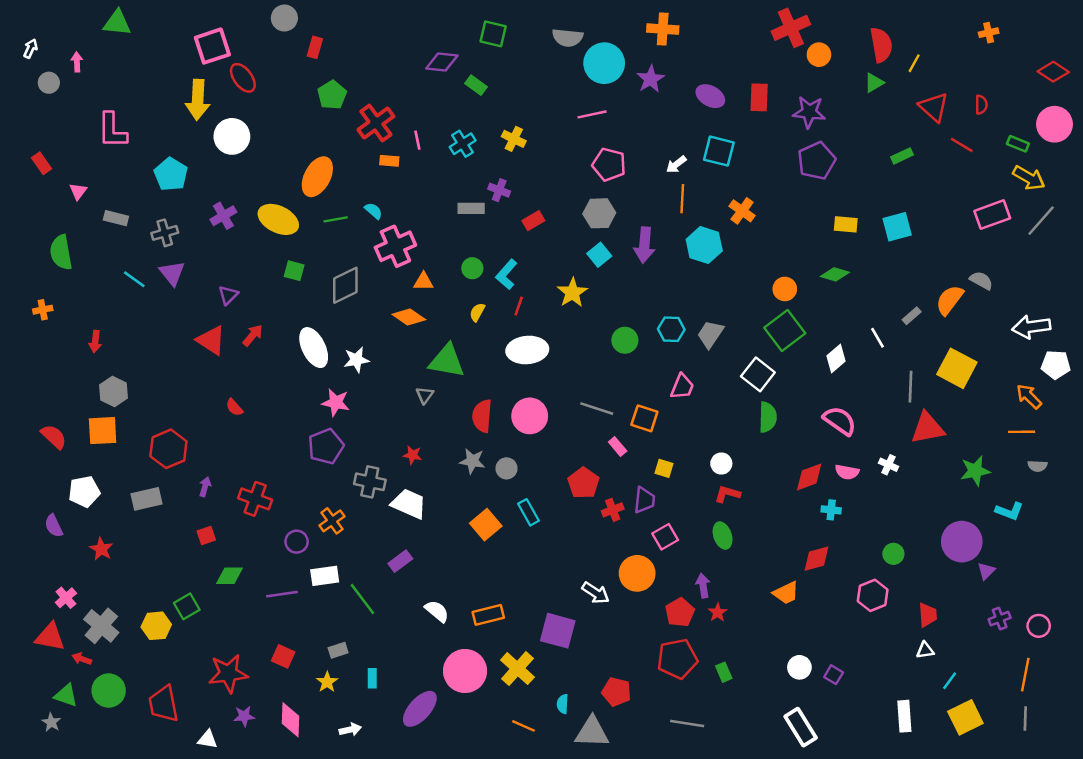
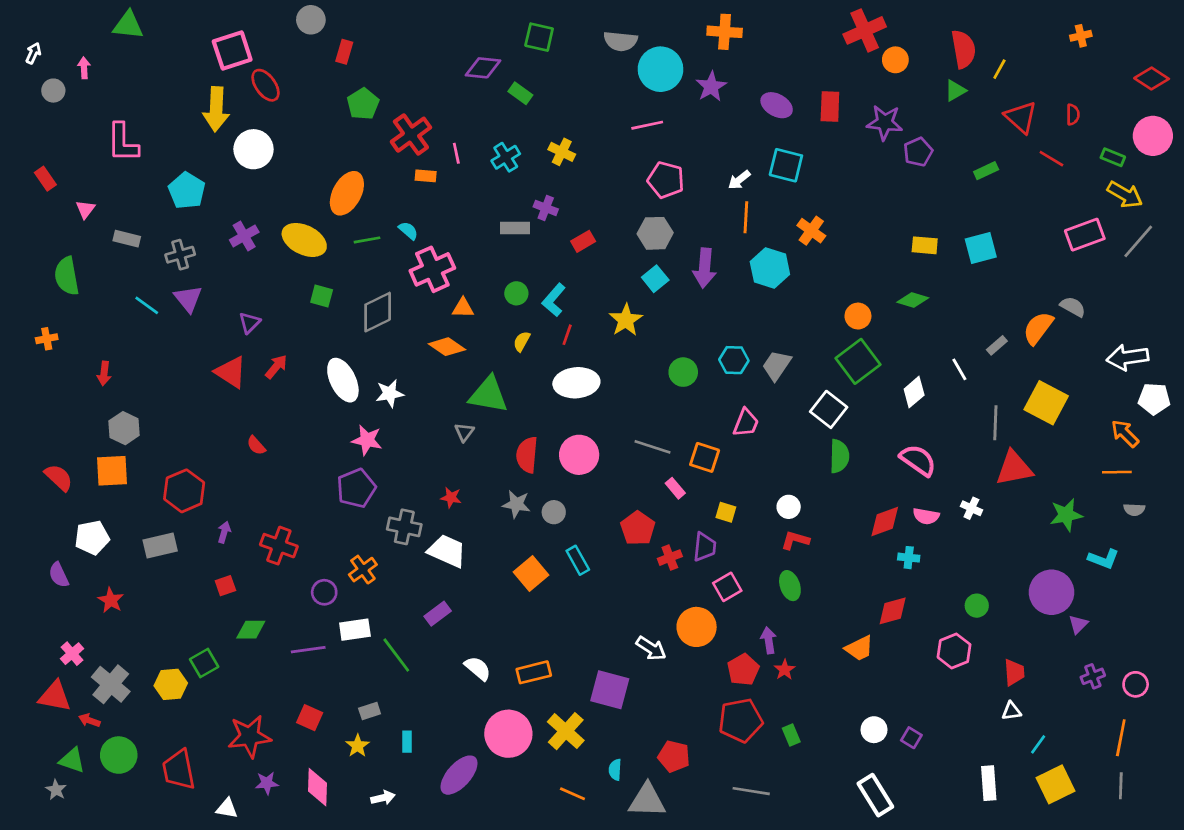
purple pentagon: (817, 161) -> (918, 152), moved, size x0.7

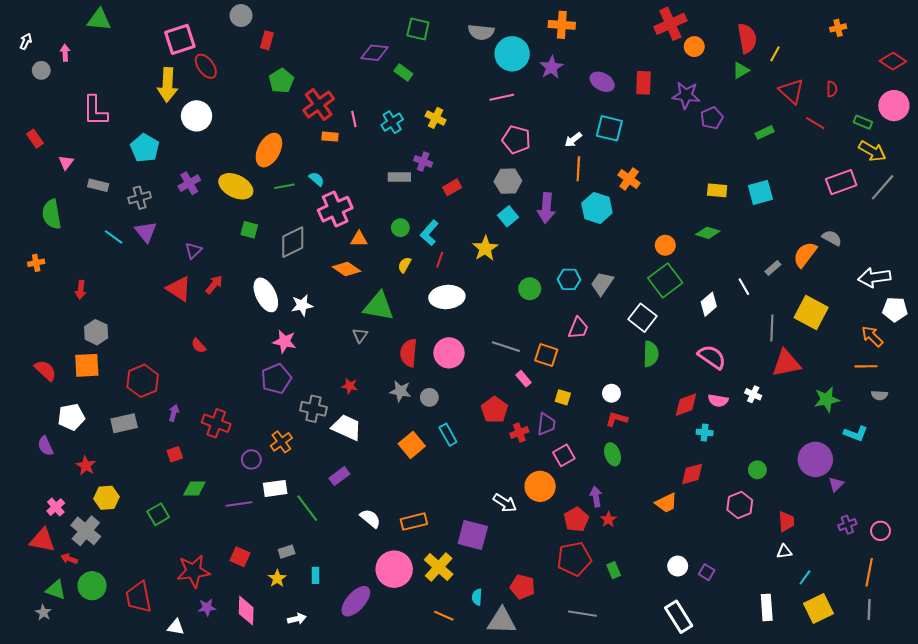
yellow hexagon: (171, 684) -> (106, 498), moved

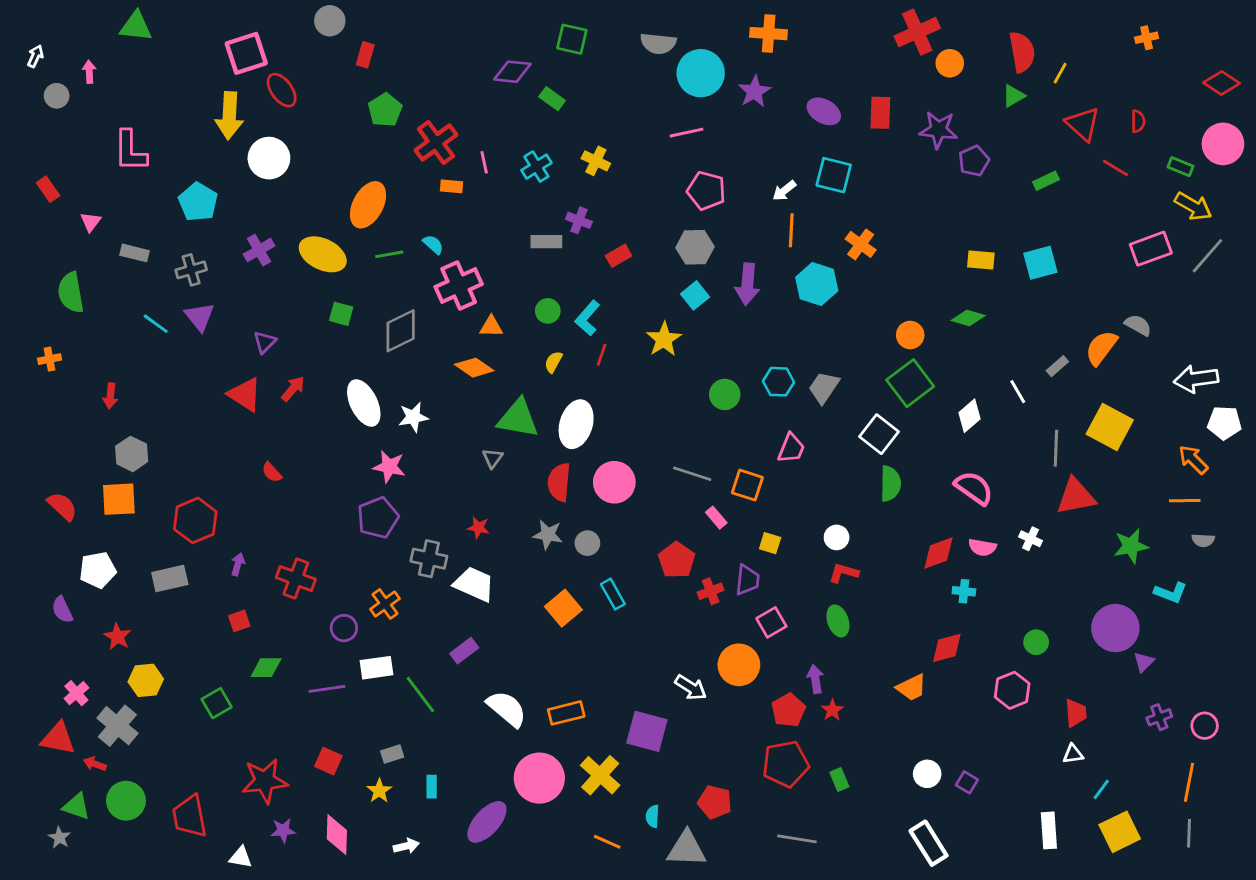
white ellipse: (447, 297) -> (576, 424), moved, turned -68
white semicircle: (370, 518) -> (507, 709), size x1.4

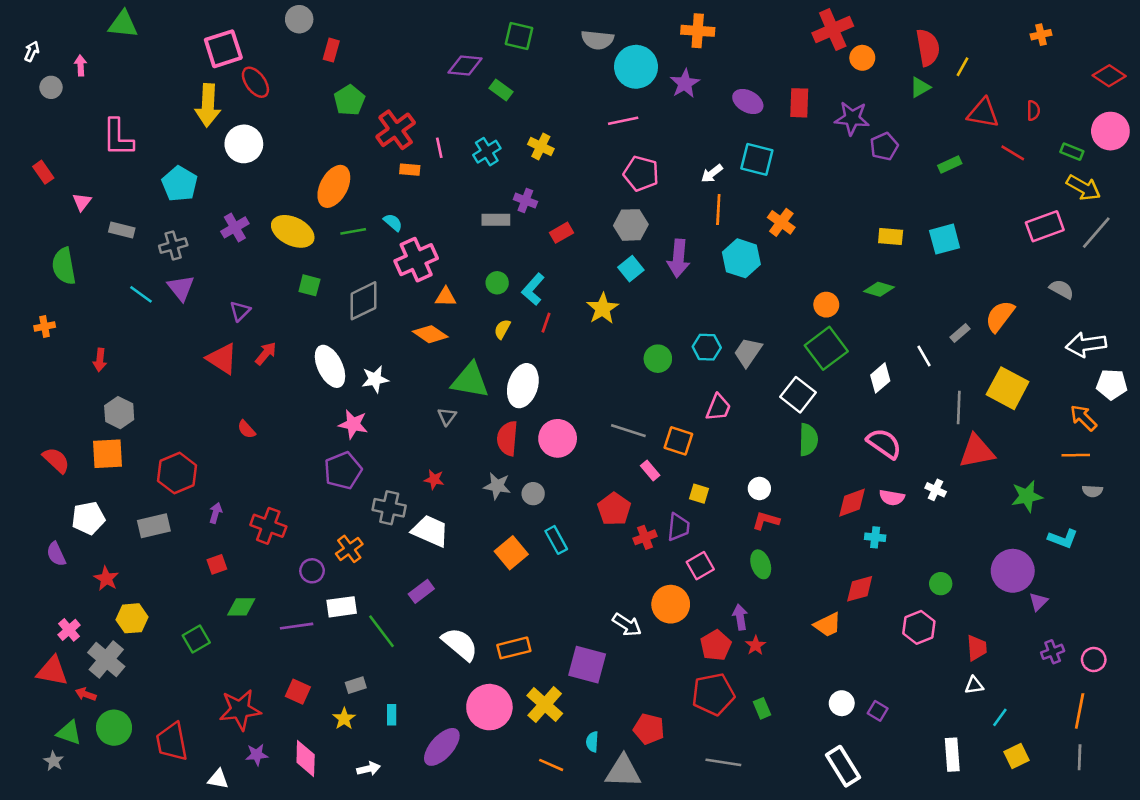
red triangle: (1083, 124) -> (983, 113), turned -32
gray semicircle: (1138, 325) -> (1062, 289), moved
yellow square: (1120, 832) -> (1017, 756), size x0.7

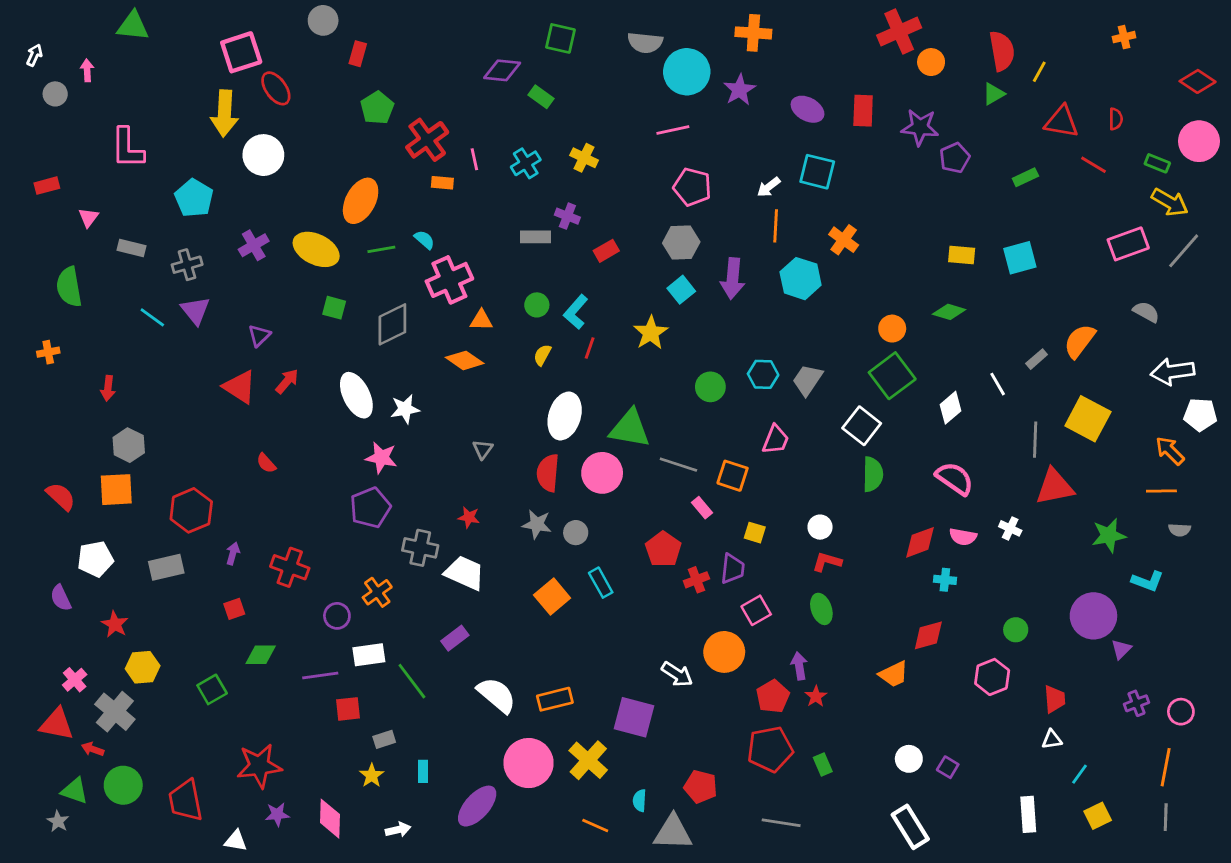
red rectangle: (43, 172) -> (47, 186), turned -70
green triangle: (470, 380) -> (630, 428), moved
red square: (298, 692) -> (348, 709), moved, turned -30

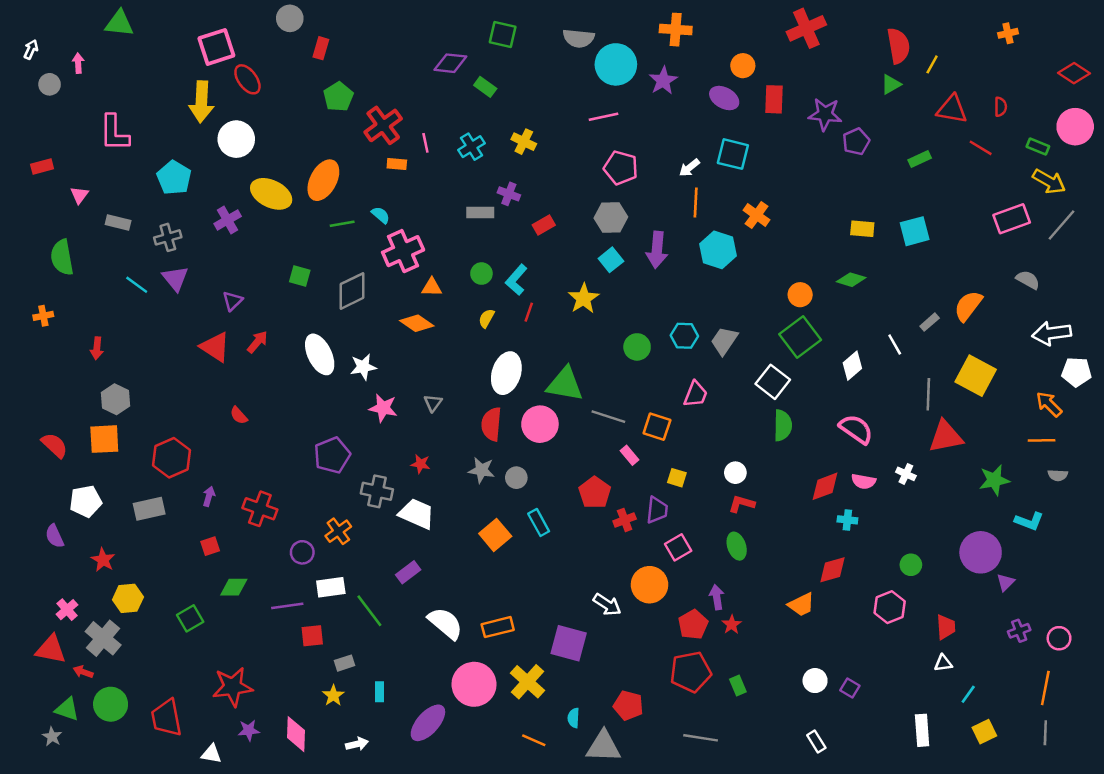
orange circle: (931, 62) -> (743, 66), moved
yellow ellipse: (316, 249) -> (271, 194), moved
pink star: (381, 458) -> (383, 408), moved
white rectangle: (910, 827) -> (816, 742), size x0.6

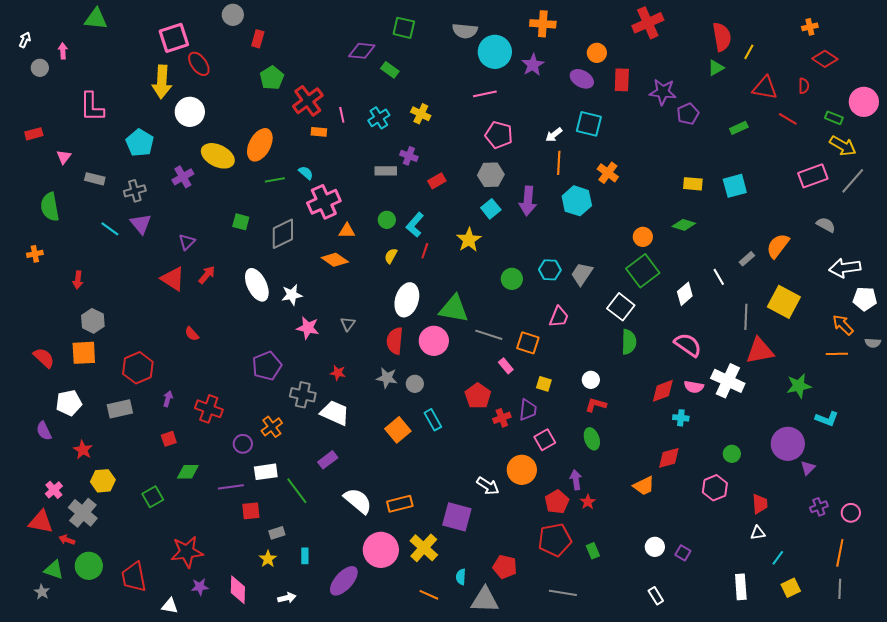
red diamond: (1074, 73) -> (825, 59), moved
white cross: (906, 474) -> (728, 381), size x2.0
gray semicircle: (1058, 475) -> (873, 343), moved

